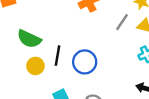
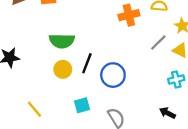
green semicircle: (29, 39) -> (62, 41), turned -35

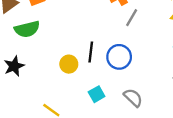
green semicircle: (62, 41) -> (27, 29), moved
gray line: (158, 43) -> (132, 18), moved

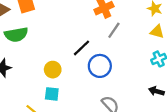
black line: (91, 52) -> (81, 48), moved, turned 36
cyan square: (97, 94) -> (52, 94), moved, turned 32

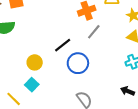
cyan square: (52, 94) -> (32, 85), turned 32

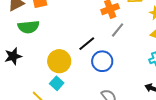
yellow circle: (35, 62) -> (59, 61), size x1.5

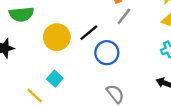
yellow circle: (59, 61) -> (57, 37), moved

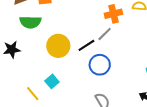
gray line: (124, 16) -> (105, 34), moved

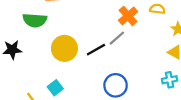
orange cross: (113, 14) -> (128, 16), turned -30
blue circle: (100, 65) -> (116, 85), moved

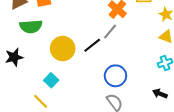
cyan square: (55, 88) -> (51, 80), moved

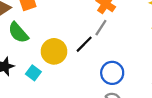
green semicircle: (31, 26) -> (18, 33), turned 60
cyan square: (51, 80) -> (33, 73), moved

